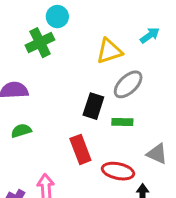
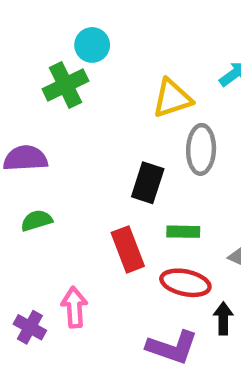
gray ellipse: (128, 84) -> (201, 149), turned -44
green rectangle: (122, 122) -> (183, 232), moved

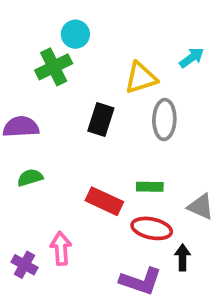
black rectangle: (148, 183) -> (101, 120), moved
red rectangle: (128, 249) -> (104, 201), turned -44

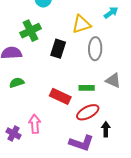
green cross: (54, 67) -> (31, 31), moved
gray triangle: (201, 207) -> (113, 80), moved
red ellipse: (152, 228) -> (88, 112), turned -40

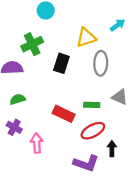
purple cross: (14, 133) -> (14, 127), moved

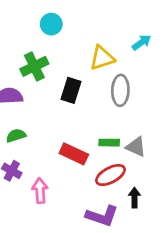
gray triangle: (120, 97) -> (136, 147), moved

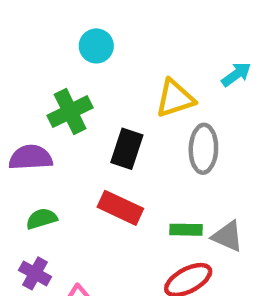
red rectangle: (74, 154) -> (120, 208), moved

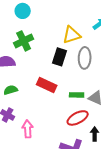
cyan circle: (96, 46) -> (23, 11), moved
black rectangle: (127, 149) -> (60, 57), moved

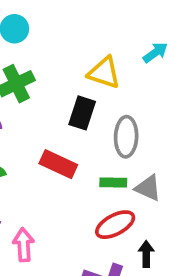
yellow triangle: (72, 35) -> (104, 73), turned 36
gray ellipse: (85, 58) -> (126, 137), moved

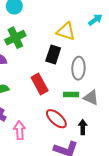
red rectangle: (58, 164) -> (40, 84), turned 36
red ellipse: (115, 225) -> (56, 119), moved, turned 70
black arrow: (146, 254) -> (83, 127), moved

